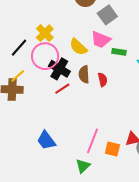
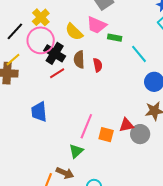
blue trapezoid: (46, 140) -> (39, 112), moved, turned 30

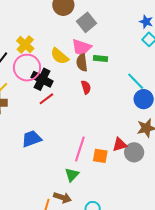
cyan line: (139, 54) -> (136, 81), moved
brown semicircle: (79, 59) -> (82, 63), moved
blue trapezoid: (39, 112) -> (32, 139), turned 80

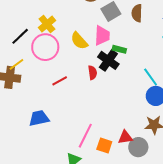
pink trapezoid: (81, 47) -> (102, 36), turned -115
brown semicircle: (82, 63) -> (137, 13), moved
black cross: (42, 79) -> (108, 60), moved
red semicircle: (86, 87) -> (93, 73), moved

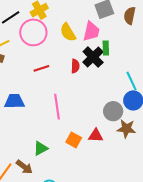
green rectangle: (119, 49) -> (106, 48), turned 64
pink line: (85, 136) -> (57, 107), moved, turned -45
gray circle: (138, 147) -> (113, 111), moved

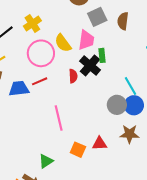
pink circle: (33, 32) -> (41, 53), moved
blue trapezoid: (14, 101) -> (19, 89), moved
gray circle: (113, 111) -> (117, 105), moved

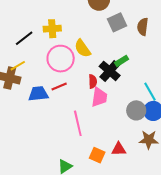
yellow cross: (32, 23) -> (52, 29), turned 30
pink trapezoid: (86, 40) -> (99, 97), moved
green rectangle: (102, 55) -> (122, 61), turned 64

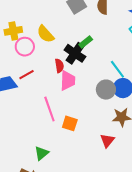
yellow cross: (52, 29) -> (13, 31), moved
pink circle: (61, 59) -> (25, 47), size x0.7
red triangle: (119, 149) -> (107, 140), moved, turned -42
orange square: (97, 155) -> (70, 123), moved

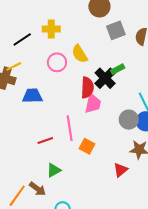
yellow cross: (13, 31) -> (51, 29), moved
red semicircle: (59, 66) -> (87, 88), size x1.5
red line: (27, 75) -> (45, 140), moved

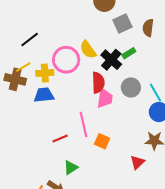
yellow cross: (51, 29) -> (45, 73), moved
pink circle: (57, 62) -> (66, 60), size x1.4
green rectangle: (118, 69) -> (129, 53), moved
black cross: (105, 78) -> (111, 60), moved
gray circle: (129, 120) -> (131, 87), moved

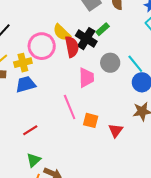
red semicircle: (98, 83) -> (72, 47), moved
red line: (60, 139) -> (30, 130), moved
red triangle: (137, 162) -> (116, 131), moved
green triangle: (71, 168) -> (34, 160), moved

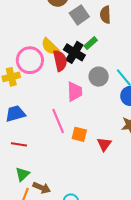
blue trapezoid: (26, 84) -> (15, 114), moved
red line: (30, 130) -> (19, 144), turned 42

